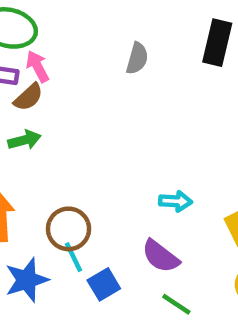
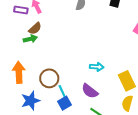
brown semicircle: (28, 97) -> (35, 28), moved
cyan line: (73, 257) -> (62, 92), moved

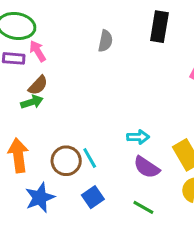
purple semicircle: (90, 91) -> (147, 167), moved
cyan line: (62, 92) -> (90, 158), moved

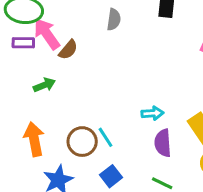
pink arrow: (38, 51) -> (47, 34), size x1.5
brown semicircle: (38, 85) -> (68, 50), moved
purple semicircle: (147, 167) -> (163, 143), turned 56

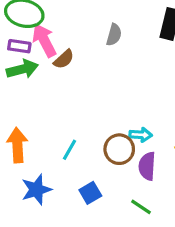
green arrow: (44, 85) -> (22, 69), moved, size x1.4
cyan line: (105, 137) -> (70, 150), moved, turned 55
brown circle: (82, 142) -> (119, 149), moved

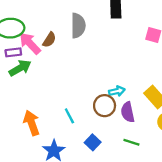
gray semicircle: (114, 35) -> (78, 26), size x1.5
brown semicircle: (64, 59) -> (49, 40), moved
cyan line: (70, 150) -> (69, 116), turned -42

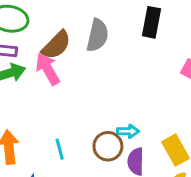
brown semicircle: (49, 40) -> (56, 45), size x1.5
pink arrow: (30, 43) -> (48, 69), moved

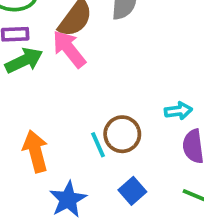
brown circle: (108, 146) -> (122, 134), moved

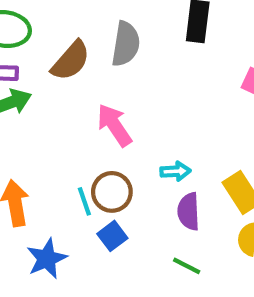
pink arrow: (69, 49) -> (114, 125), moved
blue square: (132, 191) -> (112, 236), moved

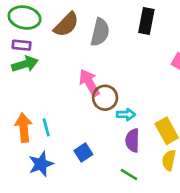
brown semicircle: (71, 61) -> (66, 25), moved
brown circle: (112, 192) -> (105, 98), moved
cyan line: (84, 201) -> (46, 127), moved

